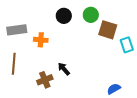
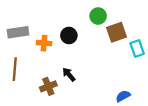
black circle: (64, 16) -> (69, 35), moved
brown square: (108, 30) -> (117, 32), turned -36

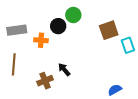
green circle: (98, 16) -> (73, 15), moved
black circle: (69, 35) -> (58, 26), moved

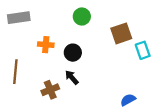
black circle: (58, 26) -> (73, 53), moved
gray rectangle: (17, 30) -> (19, 18), moved

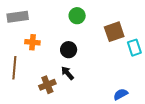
orange cross: (46, 45) -> (32, 42), moved

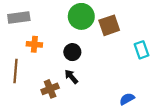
green circle: (77, 16) -> (81, 16), size x1.5
brown square: (114, 32) -> (109, 25), moved

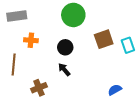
brown square: (109, 25) -> (104, 39), moved
brown cross: (50, 89) -> (39, 88), moved

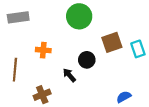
orange cross: (31, 40) -> (43, 50), moved
black circle: (65, 47) -> (87, 60), moved

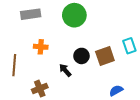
gray rectangle: (18, 17) -> (31, 14), moved
brown square: (112, 42) -> (105, 56), moved

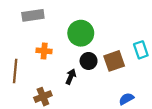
green circle: (74, 15) -> (81, 33), moved
black arrow: (65, 70) -> (71, 77), turned 64

